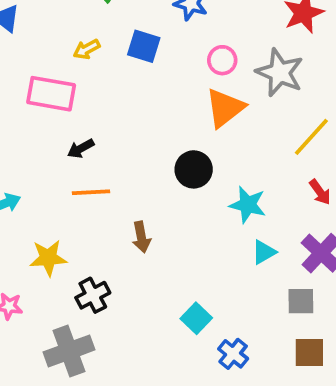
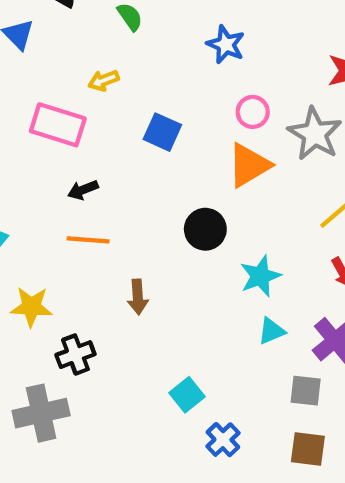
blue square: (144, 46) -> (162, 132), moved
cyan star: (248, 205) -> (260, 276), turned 30

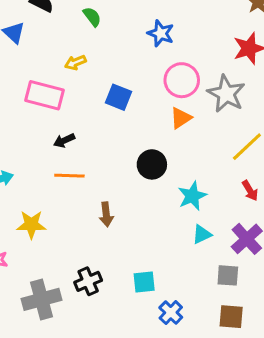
pink circle: (253, 112) -> (182, 80), size x1.5
orange triangle: (249, 165) -> (181, 118), size x0.7
black cross: (75, 355) -> (88, 281), moved
cyan square: (187, 395) -> (144, 282), turned 35

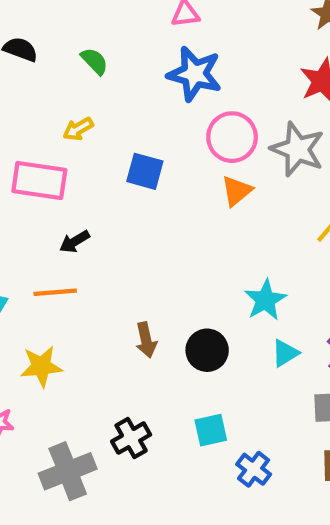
blue star: (161, 33) -> (195, 74), size x1.4
black circle: (152, 164) -> (207, 350), moved
orange line: (69, 176) -> (55, 292), moved

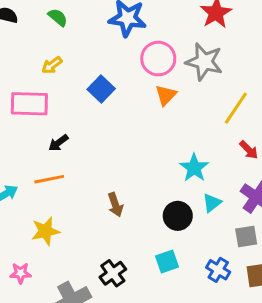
blue square: (145, 171) -> (101, 89), turned 35
black circle: (207, 350) -> (178, 216), moved
blue cross: (254, 469) -> (218, 270), moved

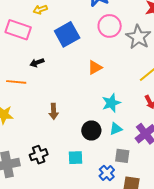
blue square: (101, 89) -> (67, 34), size x1.4
orange triangle: (166, 95) -> (95, 67), moved
black arrow: (58, 143) -> (37, 63), moved
gray square: (246, 237) -> (122, 156), moved

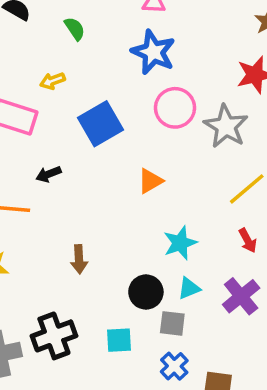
black cross: (39, 155) -> (54, 336), size x1.4
gray square: (122, 156) -> (172, 323), moved

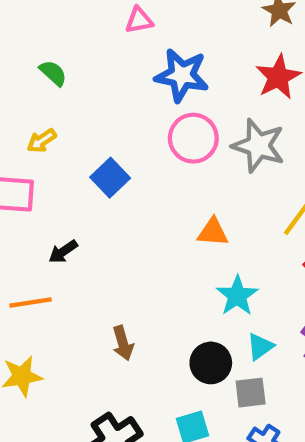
blue star: (153, 52) -> (182, 75), moved
blue square: (101, 124) -> (110, 178), size x0.7
orange triangle: (150, 181) -> (213, 232), moved, turned 48

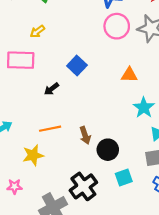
blue square: (110, 178) -> (77, 66), moved
orange line: (30, 302) -> (50, 129), moved
black circle: (211, 363) -> (108, 150), moved

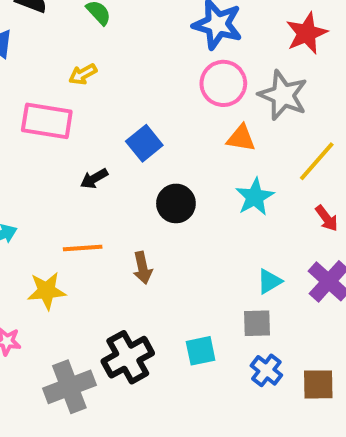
orange triangle: (129, 75) -> (241, 138), moved
cyan star: (144, 108) -> (255, 197), moved
black circle: (108, 150) -> (176, 203), moved

